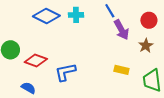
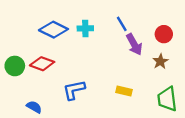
red diamond: (36, 60) -> (42, 64), moved
yellow rectangle: (121, 70) -> (124, 91), moved

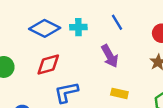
purple arrow: (134, 44) -> (110, 56), moved
red diamond: (42, 64) -> (48, 65), moved, turned -35

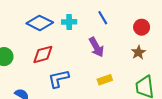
yellow rectangle: (119, 93) -> (105, 80), turned -32

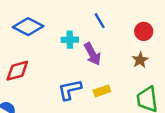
cyan cross: (69, 22) -> (70, 40), moved
red diamond: (43, 54) -> (17, 71), moved
blue L-shape: (59, 79) -> (70, 90), moved

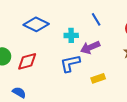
purple arrow: (92, 54) -> (90, 47), turned 96
blue L-shape: (70, 90) -> (70, 63), moved

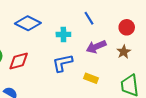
purple arrow: (90, 47) -> (96, 47), moved
yellow rectangle: (98, 78) -> (91, 78), turned 40

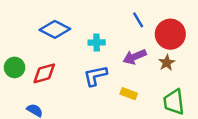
blue line: (89, 18) -> (138, 20), moved
red circle: (127, 27) -> (170, 34), size x1.6

